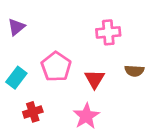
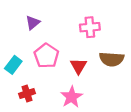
purple triangle: (16, 27) -> (33, 23), moved
brown semicircle: (134, 71) -> (112, 59), size x1.5

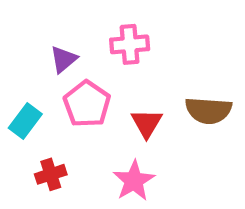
purple triangle: (33, 23) -> (64, 59), moved
pink cross: (90, 27) -> (130, 44), moved

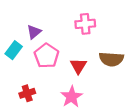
pink cross: (130, 44) -> (85, 24), moved
cyan rectangle: (25, 121) -> (14, 50), moved

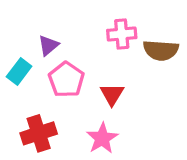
brown semicircle: (111, 59) -> (161, 50), moved
red cross: (27, 93) -> (39, 133), size x1.5

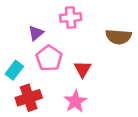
pink cross: (122, 34) -> (71, 18), moved
cyan rectangle: (19, 71) -> (14, 70), moved

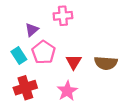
brown semicircle: (118, 37) -> (106, 63), moved
cyan rectangle: (14, 70) -> (19, 55), moved, turned -70

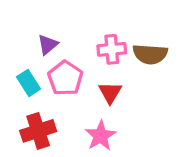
pink cross: (63, 16) -> (112, 49), moved
brown semicircle: (106, 63) -> (150, 54), moved

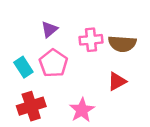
purple triangle: (48, 45) -> (49, 29), moved
red triangle: (110, 93) -> (117, 81), moved, turned 30

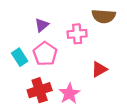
brown semicircle: (122, 44) -> (104, 16), moved
red cross: (31, 106) -> (40, 90), moved

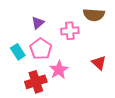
red triangle: (99, 69) -> (99, 63), moved, turned -49
pink star: (69, 94) -> (59, 70), moved

